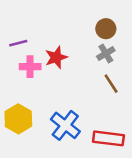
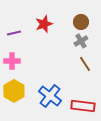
red star: (56, 57) -> (44, 24), moved
pink cross: (30, 67) -> (12, 61), moved

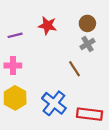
red star: (44, 24) -> (47, 26), turned 30
brown line: (85, 64) -> (74, 69), moved

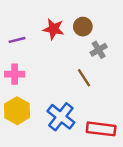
brown circle: (87, 23) -> (83, 27), moved

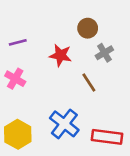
red star: (54, 29) -> (60, 55), moved
pink cross: (15, 74) -> (15, 79), turned 30
yellow hexagon: (17, 111) -> (18, 134), moved

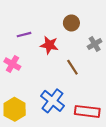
purple line: (18, 42) -> (24, 35), moved
gray cross: (104, 53) -> (95, 44), moved

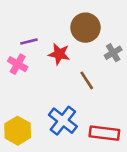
brown circle: (71, 23) -> (85, 28), size x1.5
pink cross: (12, 64) -> (18, 64), moved

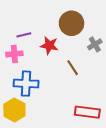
pink cross: (18, 64) -> (14, 54), turned -35
blue cross: (63, 121) -> (26, 84), moved, turned -35

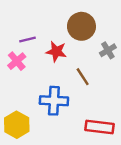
pink cross: (14, 54) -> (17, 61), turned -35
blue cross: (26, 84) -> (54, 101), moved

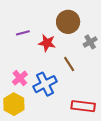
pink cross: (17, 61) -> (20, 78), moved
blue cross: (54, 101) -> (45, 84), turned -30

